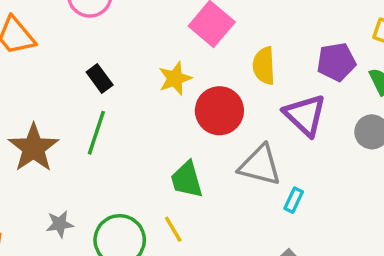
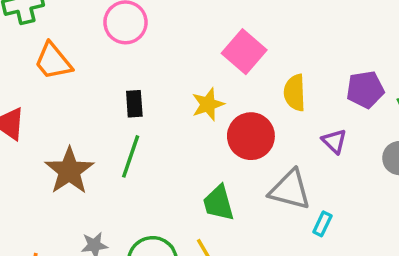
black rectangle: (100, 79) -> (134, 104), turned 32
purple triangle: (305, 115) -> (334, 141), size x0.6

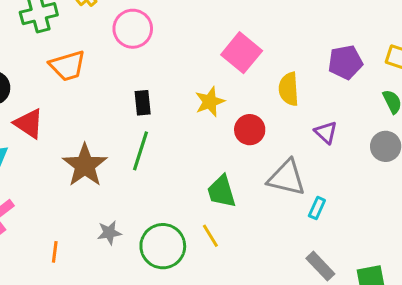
orange trapezoid: (53, 61) -> (68, 66), turned -66
purple pentagon: (365, 90) -> (345, 62), moved
red circle: (251, 136) -> (250, 130), size x0.7

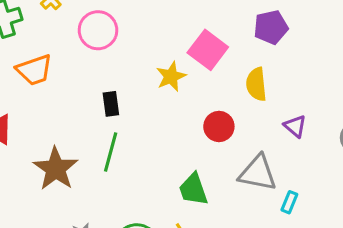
purple pentagon: (345, 62) -> (271, 27), moved
yellow star: (210, 102) -> (171, 76), moved

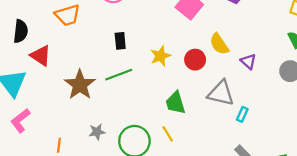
yellow star: (171, 76) -> (160, 56), moved
yellow semicircle: (256, 84) -> (219, 44), moved, turned -30
green line: (111, 152) -> (119, 75), turned 52

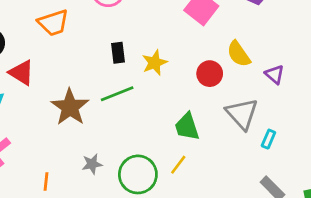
yellow star: (160, 56) -> (155, 63), moved
gray triangle: (221, 93) -> (242, 114), turned 36
yellow line: (168, 134) -> (178, 165), turned 70

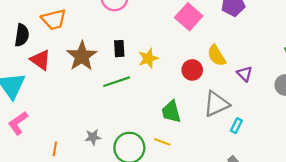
orange trapezoid: (53, 23) -> (54, 19), moved
brown star: (70, 107) -> (82, 56), moved
gray triangle: (242, 114) -> (216, 104), turned 44
yellow line: (178, 165) -> (162, 142), turned 70

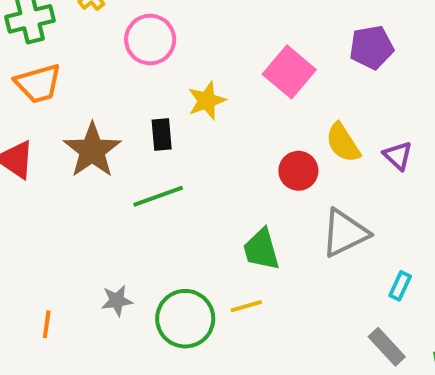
yellow star: (148, 58) -> (207, 101), moved
purple triangle: (245, 74) -> (398, 156), moved
cyan rectangle: (236, 126) -> (400, 286), moved
yellow line: (162, 142) -> (246, 306), turned -35

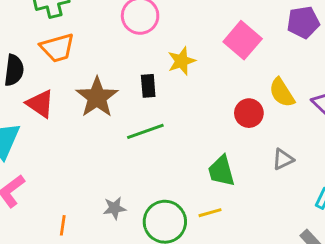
gray triangle: (345, 233) -> (283, 159), size x0.6

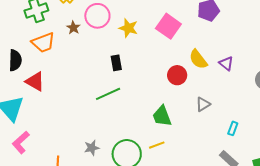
yellow star: (182, 61) -> (128, 28), moved, turned -30
black rectangle: (148, 86) -> (116, 63), moved
brown star: (97, 97) -> (73, 28), moved, size x0.5

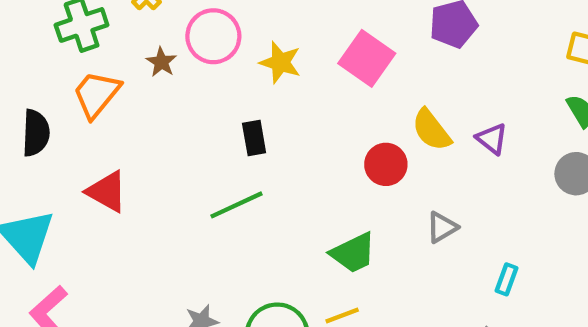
orange trapezoid: (43, 43) -> (96, 94), turned 150
red triangle: (35, 81) -> (107, 192), moved
green trapezoid: (162, 116) -> (353, 253), turned -95

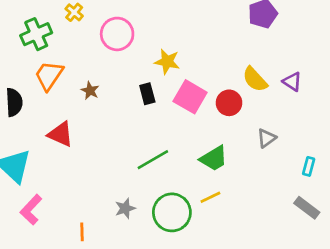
pink square: (367, 58) -> (190, 97), moved
brown star: (161, 62) -> (90, 91), moved
yellow star: (280, 62) -> (167, 62), moved
green line: (237, 205) -> (153, 160), moved

